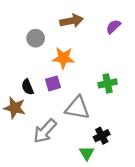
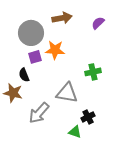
gray circle: (36, 38) -> (31, 33), size x1.6
purple square: (53, 83) -> (35, 57), moved
green triangle: (87, 153) -> (75, 132), turned -40

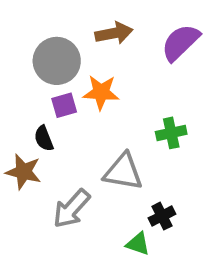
purple semicircle: (98, 23) -> (180, 42), size x1.6

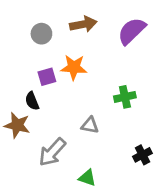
gray circle: (57, 61) -> (41, 34), moved, size x0.6
gray triangle: (123, 172) -> (90, 125), size x0.6
black cross: (162, 216) -> (142, 155), moved
green triangle: (138, 244) -> (87, 178), moved

